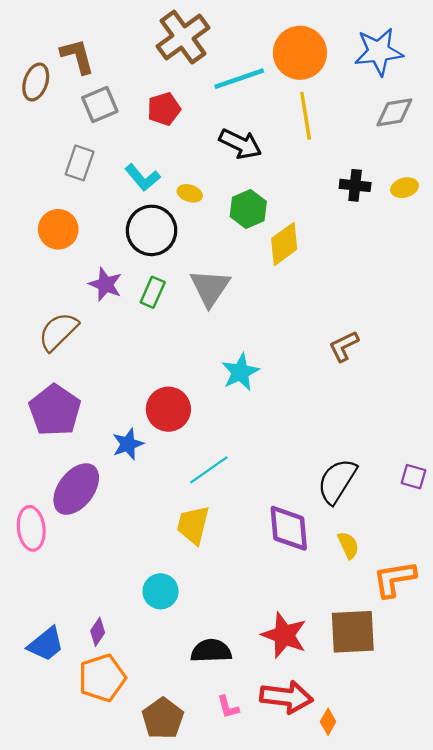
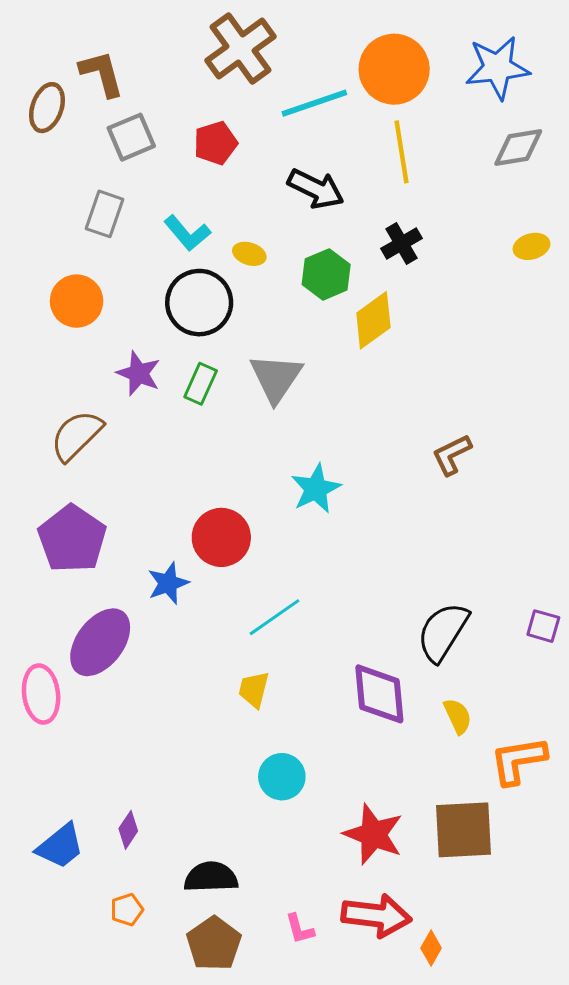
black cross: (355, 185) -> (402, 243), moved, turned -36
yellow trapezoid: (193, 525) -> (254, 690), size x0.7
cyan circle: (161, 591) -> (282, 777), moved
black semicircle: (211, 651) -> (211, 877), moved
orange pentagon: (102, 678) -> (127, 910), moved, size x0.5

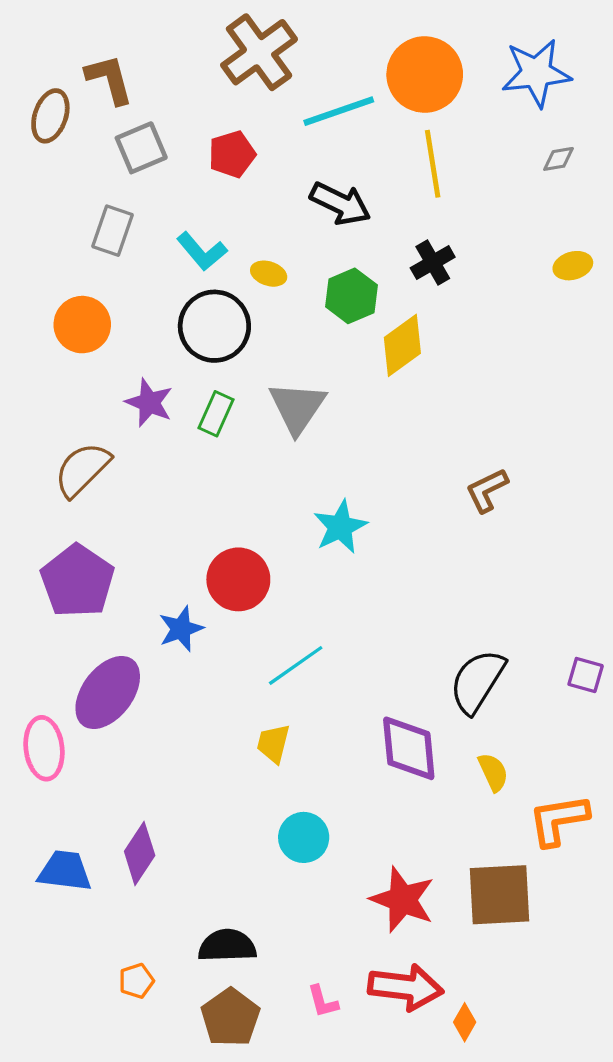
gray diamond: (518, 147) -> (558, 159), size x0.6
purple diamond: (128, 830) -> (140, 853), moved, size x1.5
blue trapezoid: (60, 846) -> (65, 871), moved, turned -134

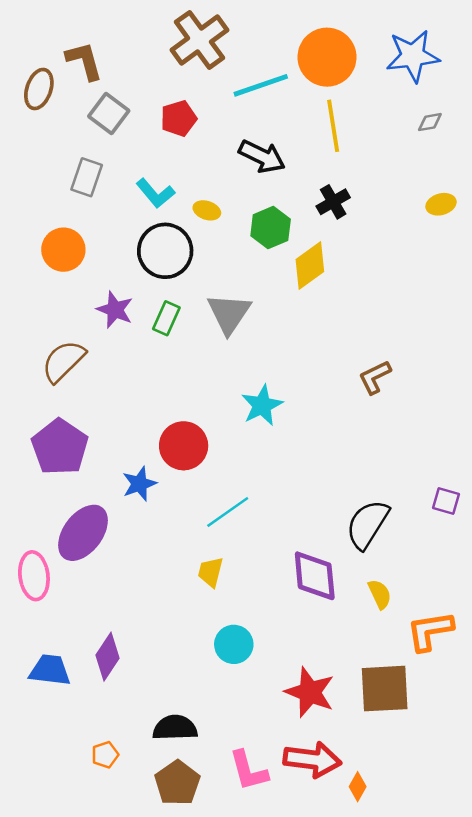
gray square: (141, 148) -> (109, 114), turned -30
purple square: (586, 675) -> (446, 501), moved
pink L-shape: (323, 1002) -> (249, 771), size x1.6

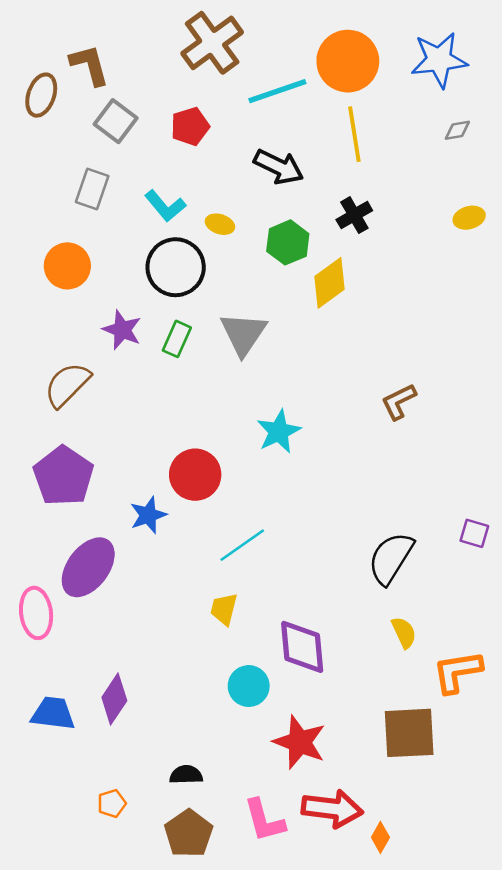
purple diamond: (315, 576) -> (302, 647), moved
red star: (310, 692) -> (300, 742), moved
black semicircle: (175, 728) -> (186, 775), size x0.7

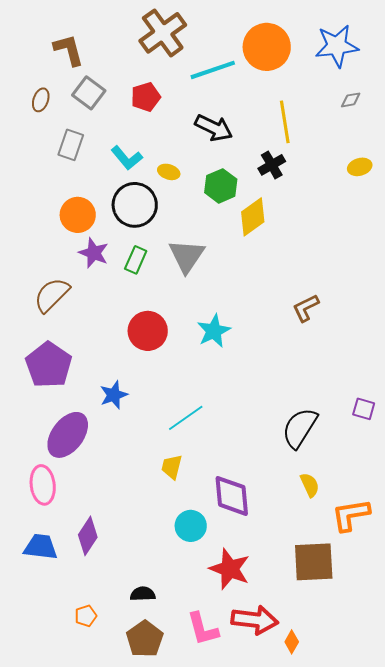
brown ellipse: (41, 95) -> (41, 100), moved, size x0.7
yellow line: (354, 134) -> (285, 122), moved
orange circle: (67, 266) -> (78, 215), moved
red circle: (195, 475) -> (148, 331), moved
pink ellipse: (36, 613) -> (43, 485), moved

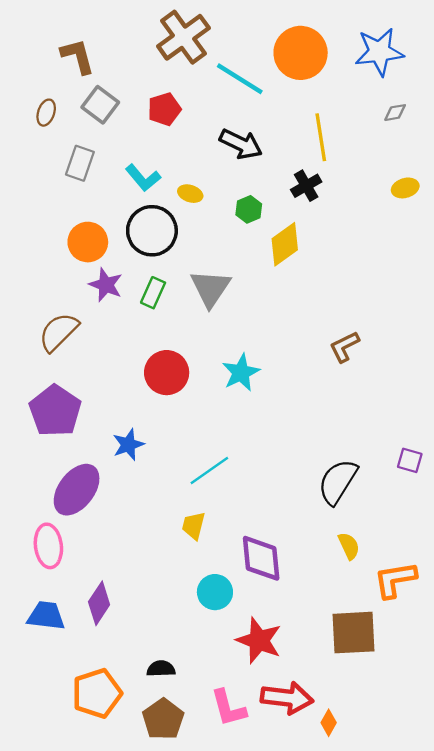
cyan line: (213, 70) -> (240, 79), turned 51
green hexagon: (221, 186) -> (249, 209), size x0.7
orange pentagon: (86, 616) -> (97, 693), size x2.0

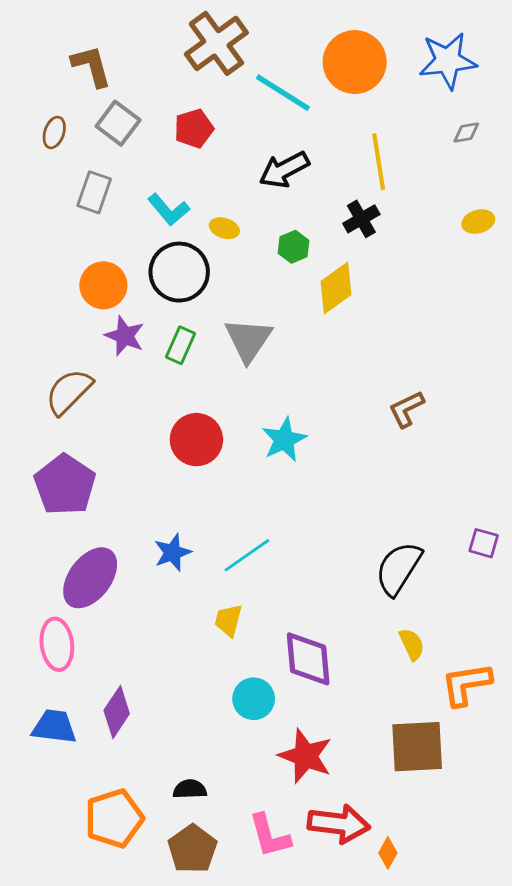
black arrow: (241, 144) -> (284, 170), turned 126
blue star: (128, 445) -> (173, 553), moved

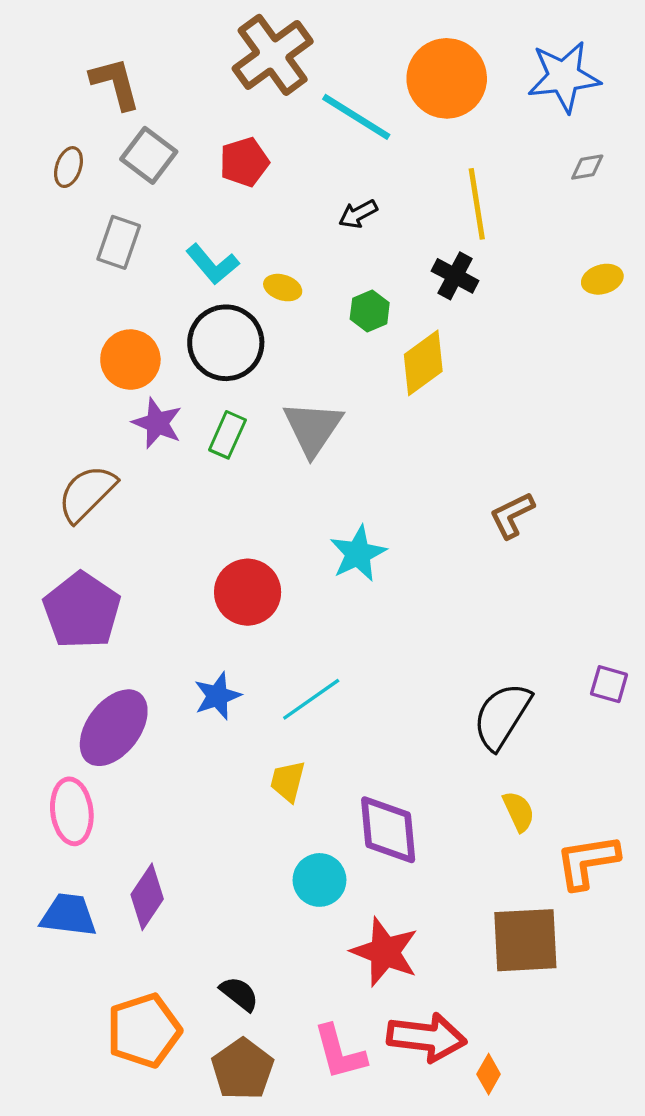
black arrow: (284, 170) -> (358, 214), size x0.6
black cross: (361, 219) -> (455, 276), turned -32
red circle: (196, 440) -> (248, 592), moved
black semicircle: (190, 789) -> (239, 994), turned 40

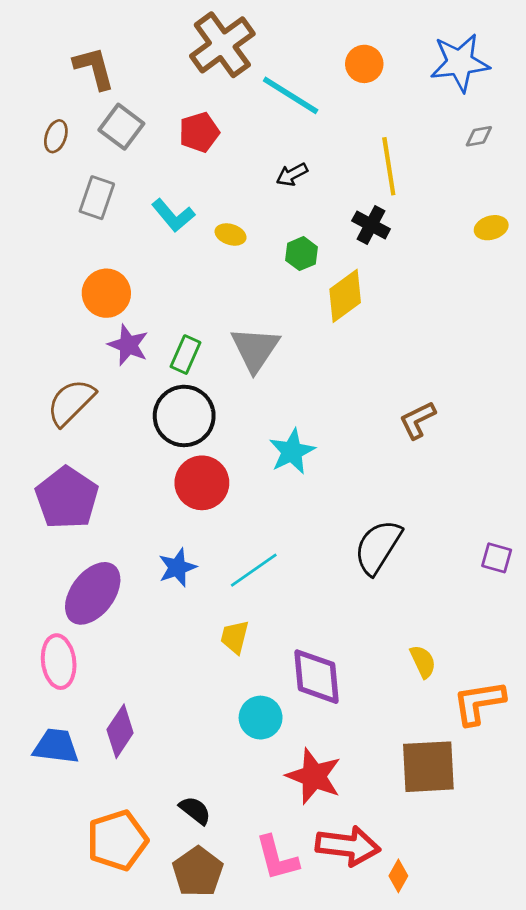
orange circle: (447, 78) -> (364, 64), size x0.6
black circle: (226, 343) -> (184, 416), moved
black semicircle: (502, 716) -> (378, 547), moved

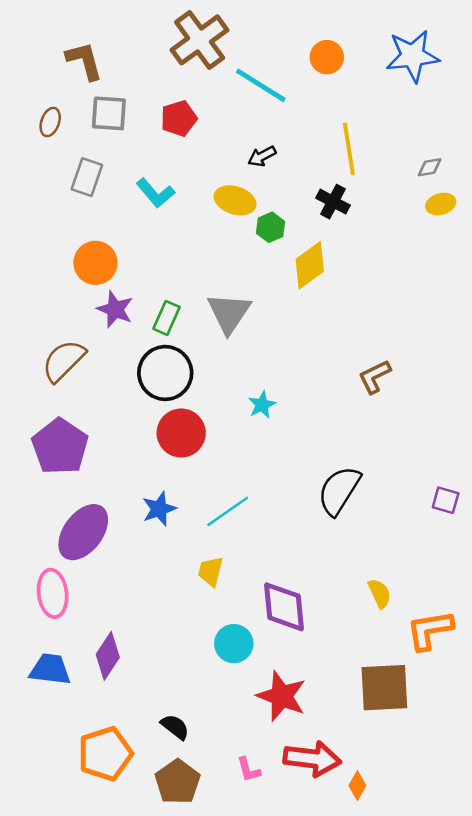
gray square: (121, 127) -> (109, 113), turned -33
gray diamond: (479, 136) -> (430, 167), moved
yellow ellipse: (231, 234) -> (235, 200), moved, size x1.5
cyan star: (292, 451) -> (262, 405), size x0.7
pink L-shape: (277, 858) -> (249, 770), size x0.6

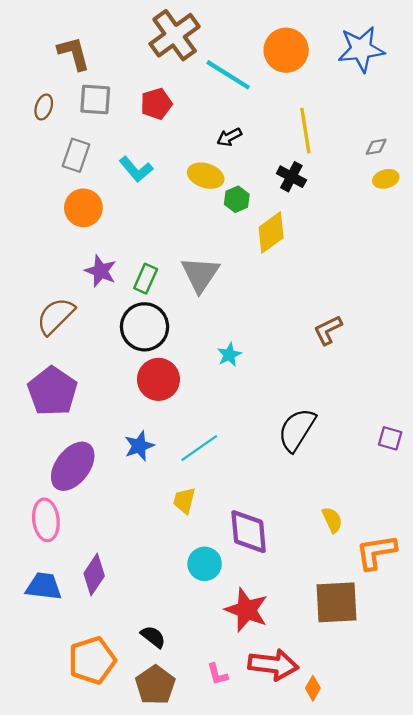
orange circle: (327, 57) -> (286, 50), size x1.5
orange circle: (95, 263) -> (83, 208), moved

